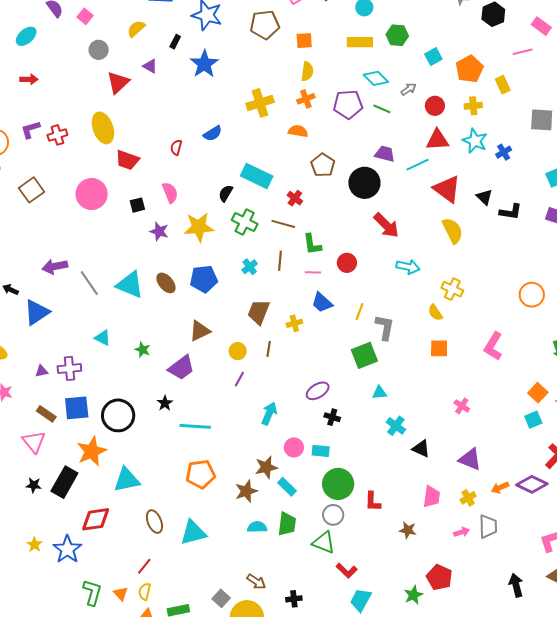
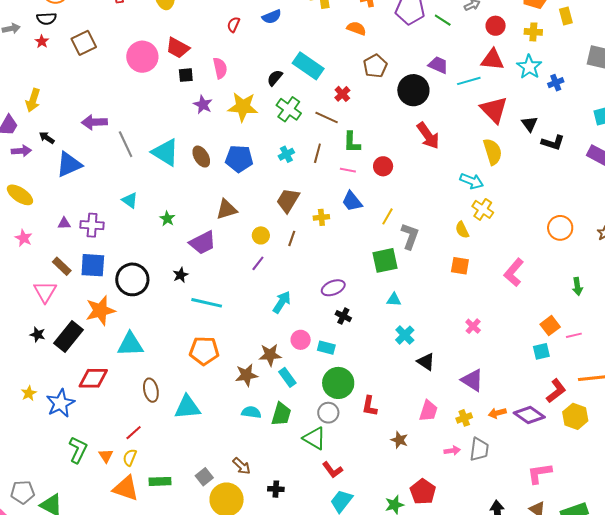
red trapezoid: (127, 160) -> (178, 48), moved
cyan arrow: (408, 267) -> (472, 181), moved

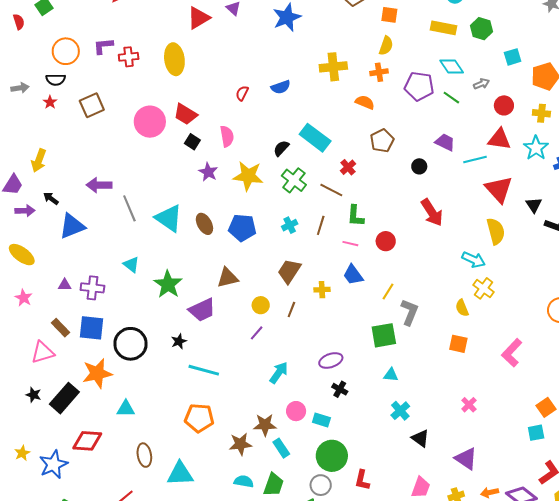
black square: (186, 75) -> (192, 142), turned 35
black circle: (413, 90) -> (419, 166), size x0.5
green star: (167, 219) -> (168, 284), size x1.8
pink triangle: (45, 292) -> (43, 352), turned 40
cyan triangle: (130, 344) -> (126, 409), size x0.7

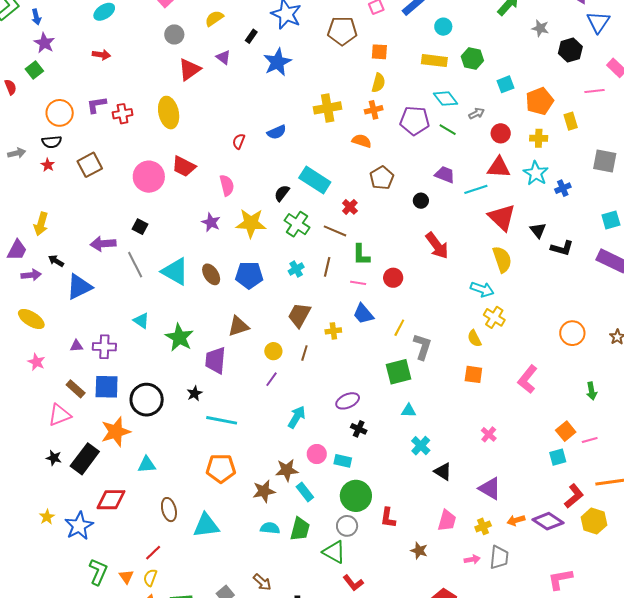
black square: (192, 142) -> (140, 227), moved
purple trapezoid: (202, 310) -> (215, 360), turned 124

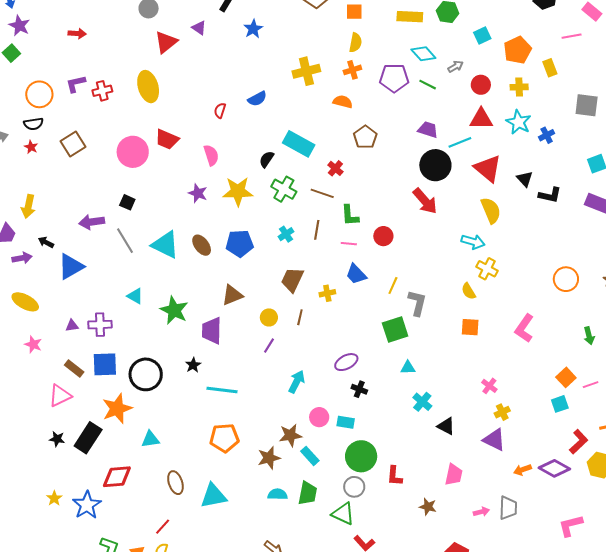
blue star: (277, 62) -> (253, 29), size x0.7
black circle: (421, 201) -> (435, 165), moved, size x2.0
yellow cross: (483, 526) -> (502, 412), moved

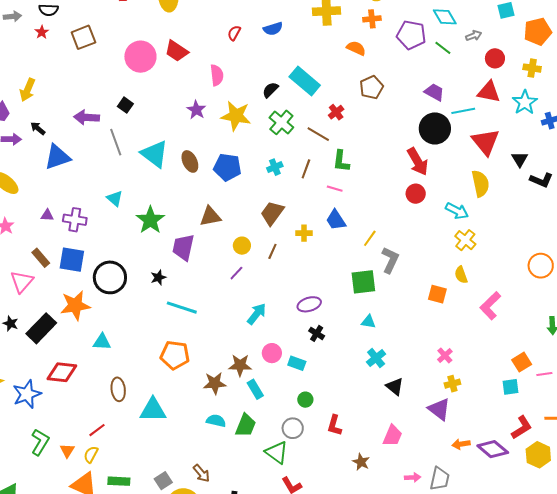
red circle: (383, 236) -> (416, 194), moved
yellow semicircle: (469, 291) -> (461, 275), moved
pink triangle: (60, 396) -> (22, 282), turned -35
green circle: (361, 456) -> (305, 400), size x0.5

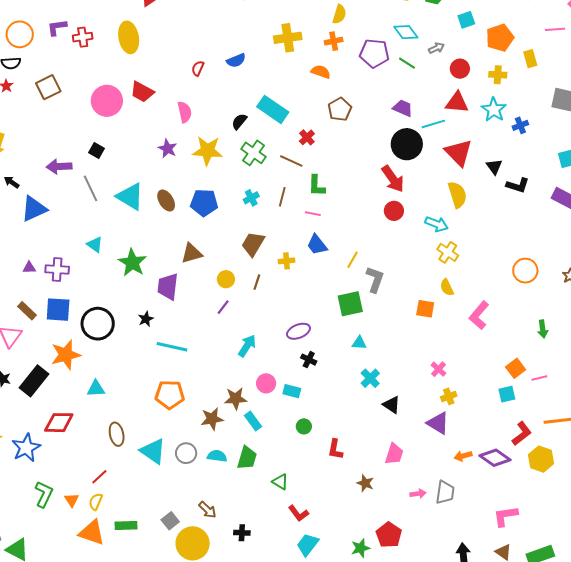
cyan triangle: (153, 410) -> (153, 451), turned 40
gray circle: (293, 428) -> (186, 453), moved
green triangle: (277, 452) -> (280, 482), size x0.7

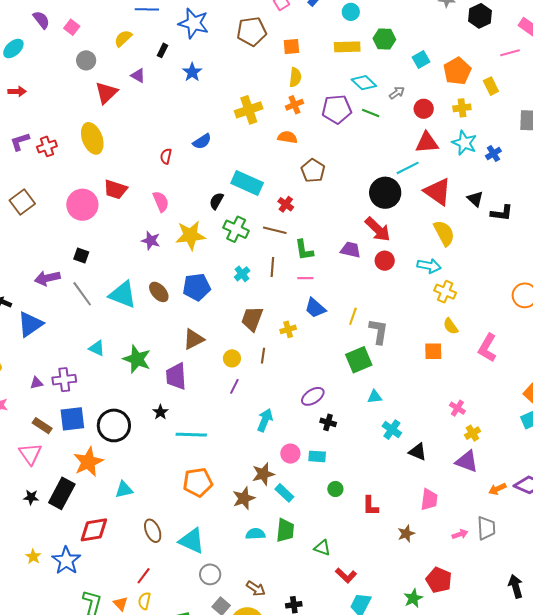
purple trapezoid: (403, 108) -> (351, 250), moved
gray circle: (186, 453) -> (210, 574), moved
brown star: (365, 483) -> (406, 534), turned -30

